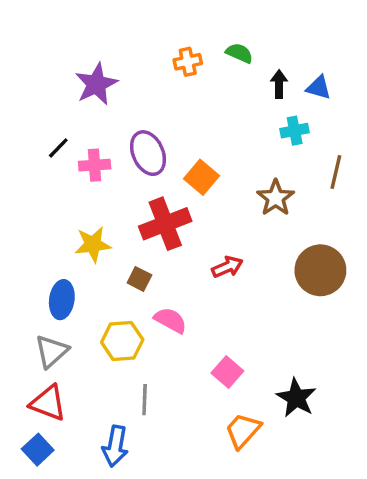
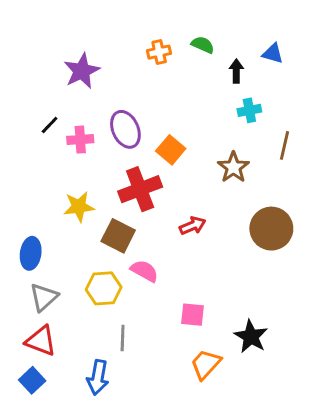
blue triangle: (319, 88) -> (273, 53), moved
brown square: (139, 279) -> (118, 236), size x1.6
blue ellipse: (62, 300) -> (31, 253), moved
pink square: (227, 372) -> (193, 315), turned -35

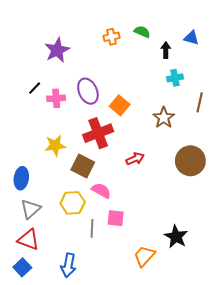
pink square: (193, 315) -> (116, 218), moved
gray line: (123, 338) -> (92, 228), moved

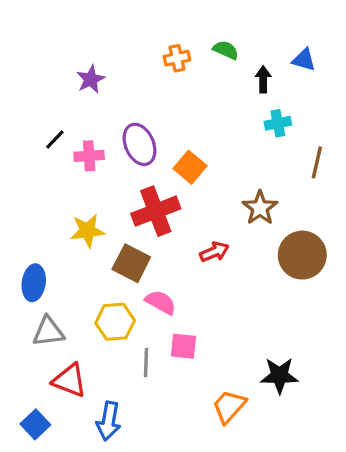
purple star: (57, 50) -> (91, 79), size x0.7
brown star: (164, 118) -> (260, 208), moved
gray triangle: (31, 209) -> (48, 332), turned 35
black star: (176, 237) -> (279, 376), turned -30
red triangle: (28, 240) -> (70, 380), moved

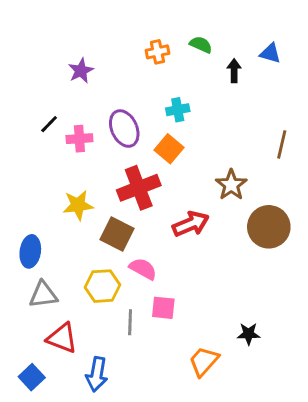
cyan cross: (278, 123) -> (178, 110), moved
red arrow: (214, 252) -> (191, 224), size x1.4
black star: (279, 376) -> (249, 334), size x0.7

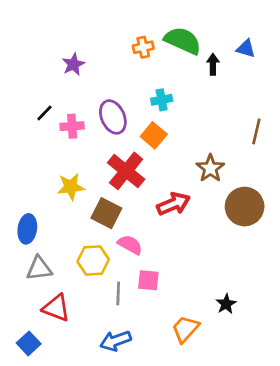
green semicircle: (201, 45) -> (183, 41), size x1.8
red cross: (139, 188) -> (126, 171), turned -30
black star: (249, 334) -> (226, 304), turned -30
blue arrow: (97, 374) -> (116, 341), moved, turned 60

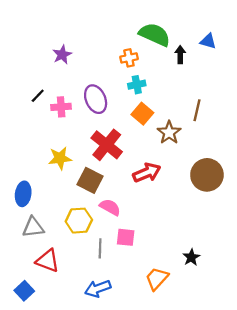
orange cross: (143, 47) -> (129, 58), moved
brown line: (256, 131) -> (197, 110), moved
orange square: (154, 135) -> (142, 114), moved
brown star: (210, 168) -> (169, 133), moved

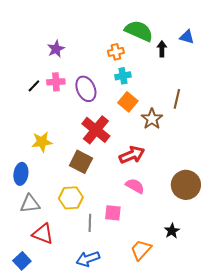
pink cross: (61, 107) -> (56, 82), moved
yellow star: (60, 158) -> (42, 142), moved
brown circle: (207, 175) -> (186, 185), moved
pink semicircle: (110, 207) -> (135, 186), moved

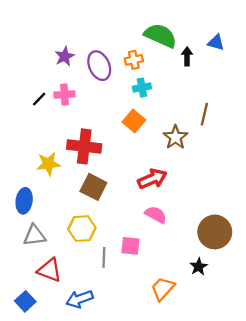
purple ellipse: (86, 89) -> (99, 66), moved
orange square: (128, 102) -> (134, 121), moved
red cross: (96, 130) -> (84, 146), moved, turned -32
brown circle: (186, 185) -> (215, 232), moved
blue arrow: (88, 259) -> (80, 299), moved

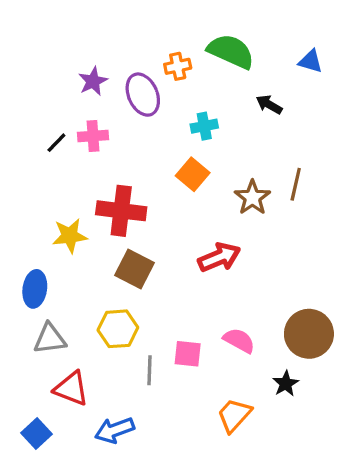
black arrow: (187, 56) -> (269, 105), moved, turned -60
orange cross: (134, 60) -> (178, 66), moved
brown line: (204, 114) -> (296, 184), moved
pink semicircle: (156, 215) -> (239, 340), moved

